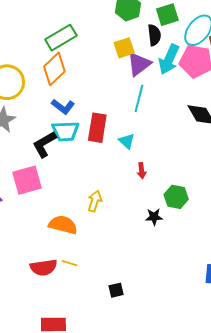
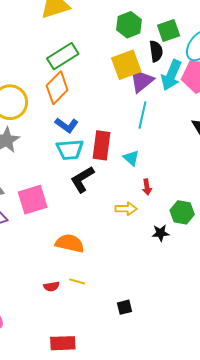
yellow square: (124, 48) -> (126, 65), size x1.4
black L-shape: (44, 144) -> (82, 179), moved
yellow arrow: (95, 201) -> (126, 209), moved, turned 75
red semicircle: (44, 267) -> (51, 286), size x0.6

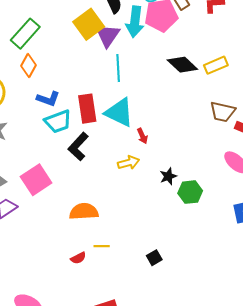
orange diamond: (57, 88) -> (29, 65), size x0.7
cyan triangle: (131, 158) -> (119, 112), size x1.8
green hexagon: (182, 212) -> (190, 192), moved

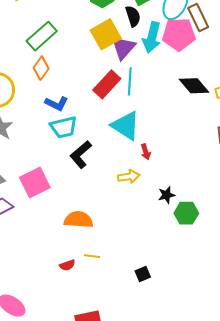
red rectangle: (87, 109) -> (107, 84), moved, turned 44

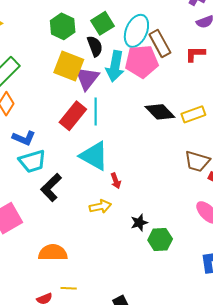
yellow square: (106, 34) -> (69, 66), turned -36

